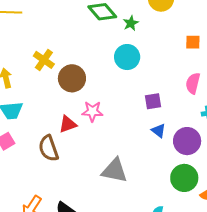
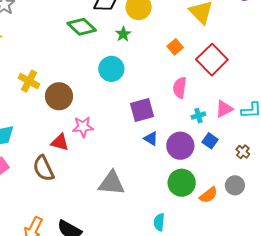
green star: (131, 23) -> (123, 34), moved
orange square: (193, 42) -> (175, 47), turned -35
purple square: (153, 101) -> (142, 110), size x1.4
red triangle: (68, 124) -> (60, 142), turned 42

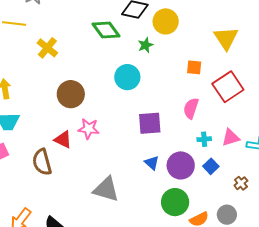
orange square: (175, 47) -> (194, 67), turned 35
yellow cross: (29, 81) -> (47, 48), moved
blue triangle: (151, 139) -> (152, 163), moved

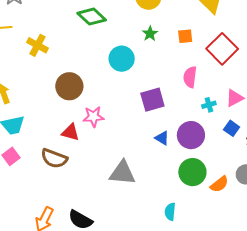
green star: (145, 45) -> (150, 34), moved
brown semicircle: (42, 162) -> (54, 158), turned -44
blue square: (211, 166) -> (232, 128), moved

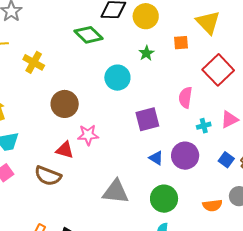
orange square: (185, 36) -> (181, 43), moved
blue square: (232, 128) -> (226, 160), moved
green circle: (192, 172) -> (164, 199), moved
orange semicircle: (219, 184) -> (212, 205), turned 30

